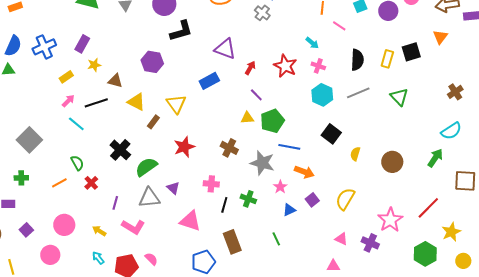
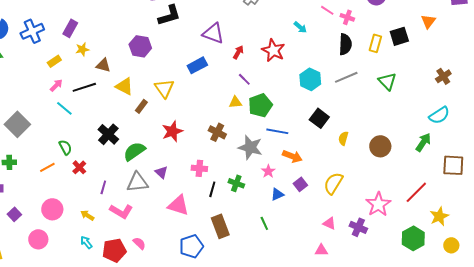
pink cross: (318, 66) -> (347, 17), moved

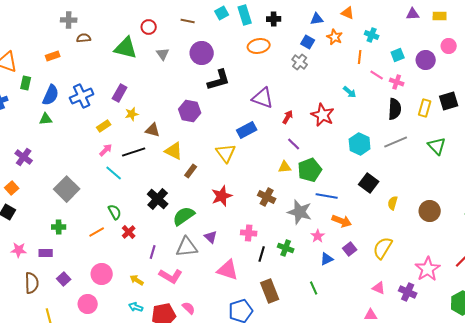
yellow triangle: (164, 88) -> (226, 153), moved
cyan arrow: (86, 242) -> (136, 307), turned -32

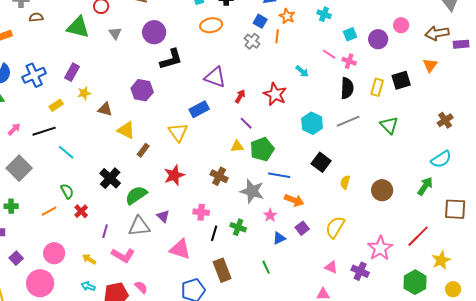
orange line: (360, 57) -> (277, 36), moved
pink arrow: (106, 150) -> (14, 129), moved
black line: (134, 152) -> (44, 131), moved
pink circle: (88, 304) -> (40, 283), size x1.4

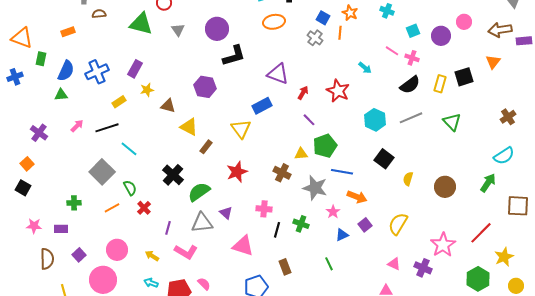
black semicircle: (347, 88) -> (410, 85), turned 50
yellow triangle: (237, 146) -> (301, 154), moved
gray square: (19, 168) -> (102, 172), moved
brown rectangle: (222, 270) -> (285, 267), size x0.7

